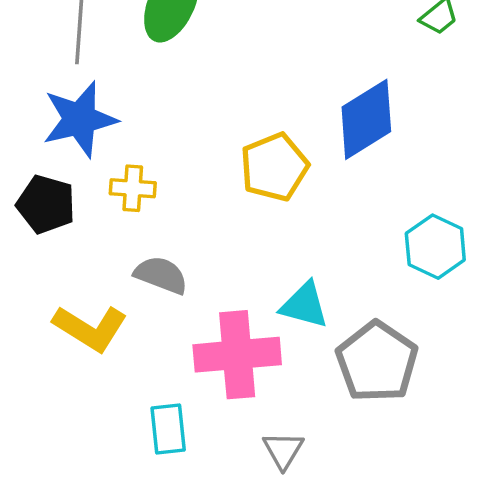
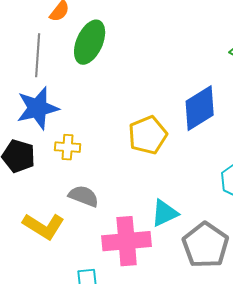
cyan triangle: (304, 305) -> (165, 213), turned -40

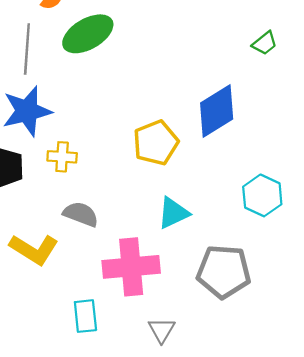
green ellipse: (90, 42) -> (88, 34), turned 36
cyan triangle: (165, 213) -> (173, 213), moved
gray pentagon: (206, 245) -> (224, 272), turned -30

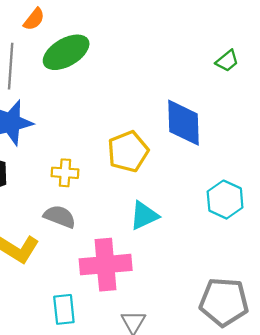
blue diamond: (217, 111) -> (183, 123), turned -60
yellow cross: (62, 157) -> (65, 173), moved
gray pentagon: (224, 272) -> (224, 302), moved

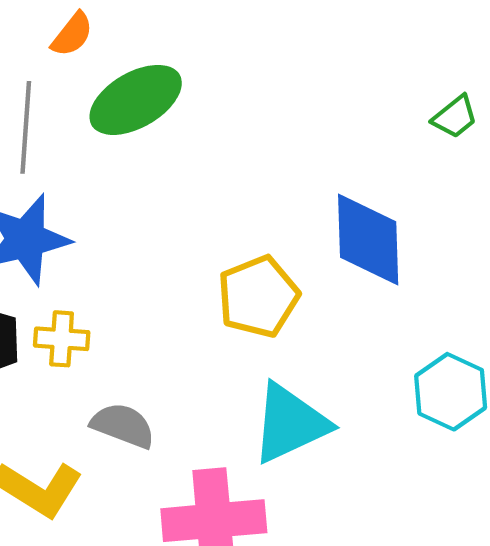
yellow cross: (65, 173) -> (62, 339), moved
cyan triangle: (144, 216) -> (290, 423), size x1.4

